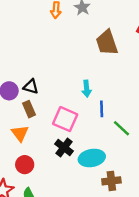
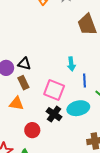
orange triangle: (20, 133) -> (16, 103), turned -42
cyan ellipse: (92, 158) -> (78, 108), moved
red circle: (25, 165) -> (32, 130), moved

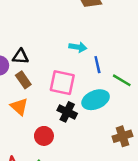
cyan arrow: (71, 64) -> (78, 47), turned -64
orange triangle: (16, 103) -> (19, 107), turned 42

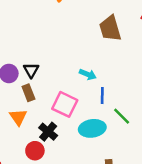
black triangle: (20, 57) -> (31, 70), turned 42
black cross: (67, 112) -> (48, 132), moved

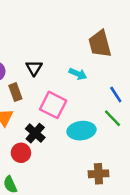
brown trapezoid: (110, 28) -> (100, 44), moved
black triangle: (31, 70) -> (34, 68), moved
blue line: (102, 96) -> (116, 94), moved, turned -35

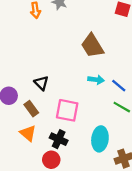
cyan arrow: (78, 74) -> (96, 80), moved
cyan ellipse: (81, 131) -> (100, 139), moved, turned -60

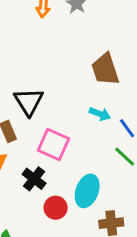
black triangle: (41, 83) -> (29, 102), size x1.5
red circle: (51, 160) -> (56, 208), moved

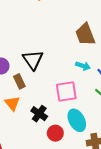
pink square: (54, 144) -> (66, 92), moved, turned -30
cyan ellipse: (87, 191) -> (77, 120), turned -45

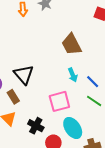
cyan arrow: (83, 66) -> (73, 75), turned 56

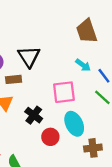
cyan arrow: (73, 75) -> (83, 65), turned -40
brown rectangle: (13, 97) -> (14, 79), turned -72

